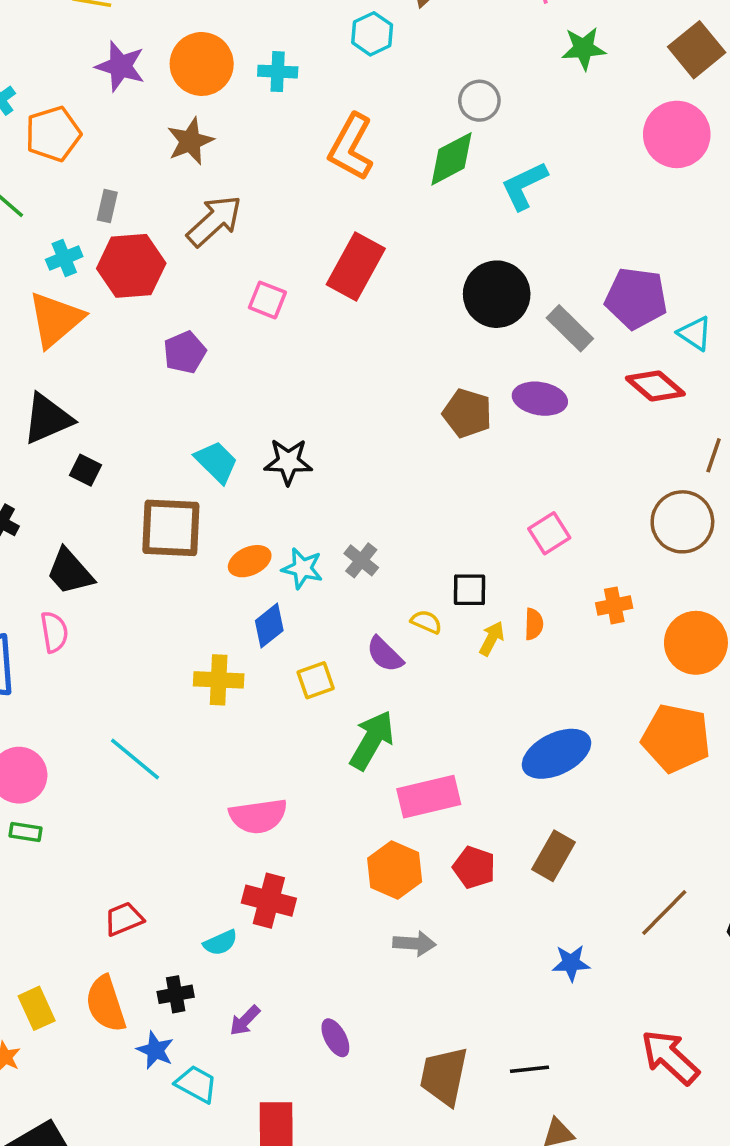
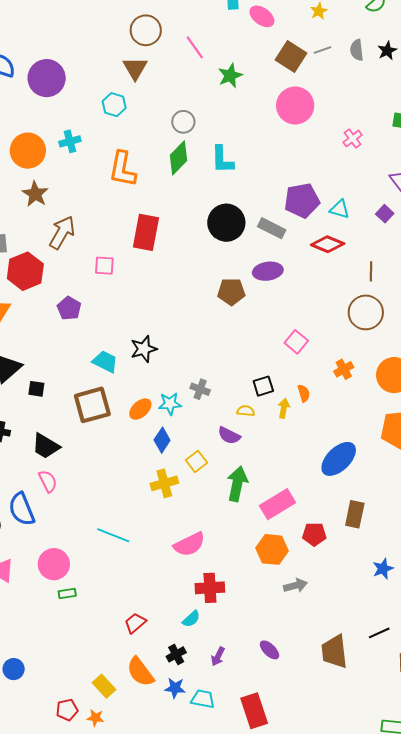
cyan L-shape: (524, 186) -> (222, 160), turned -48
yellow cross: (219, 680) -> (164, 483), moved

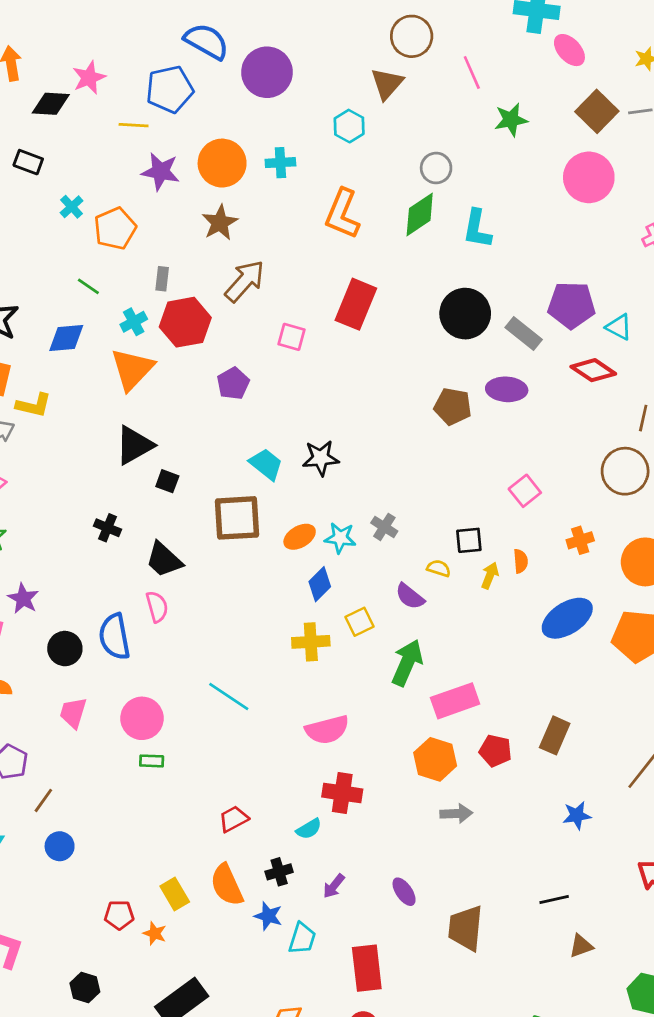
blue ellipse: (339, 459) -> (567, 618), moved
brown trapezoid: (334, 652) -> (466, 928), moved
cyan trapezoid: (203, 699) -> (302, 938), turned 85

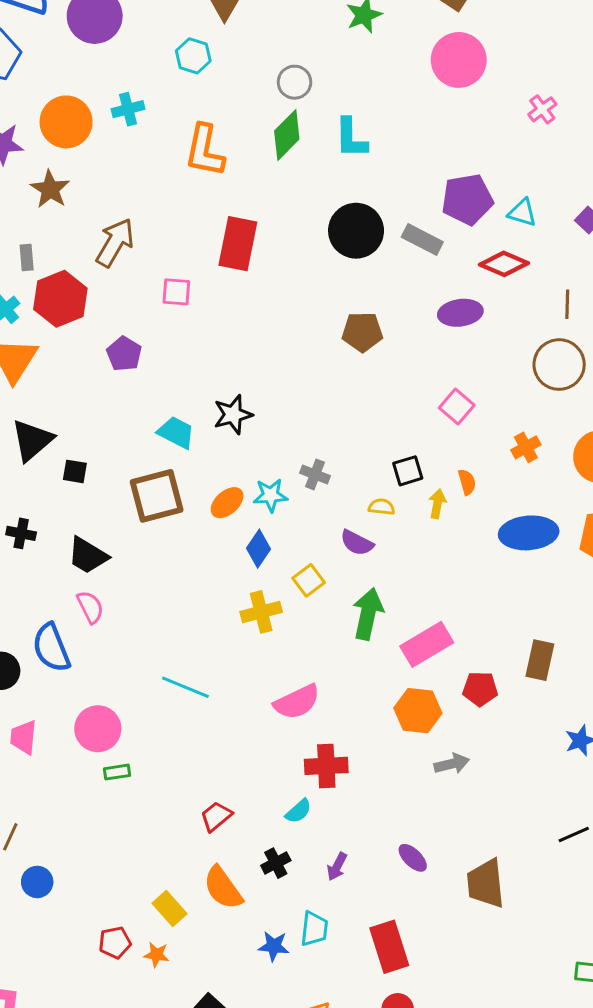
brown star: (220, 223) -> (50, 189), moved
purple ellipse: (507, 389) -> (460, 313), moved
blue ellipse: (567, 618) -> (529, 533), turned 39
blue star: (268, 916) -> (274, 946), moved

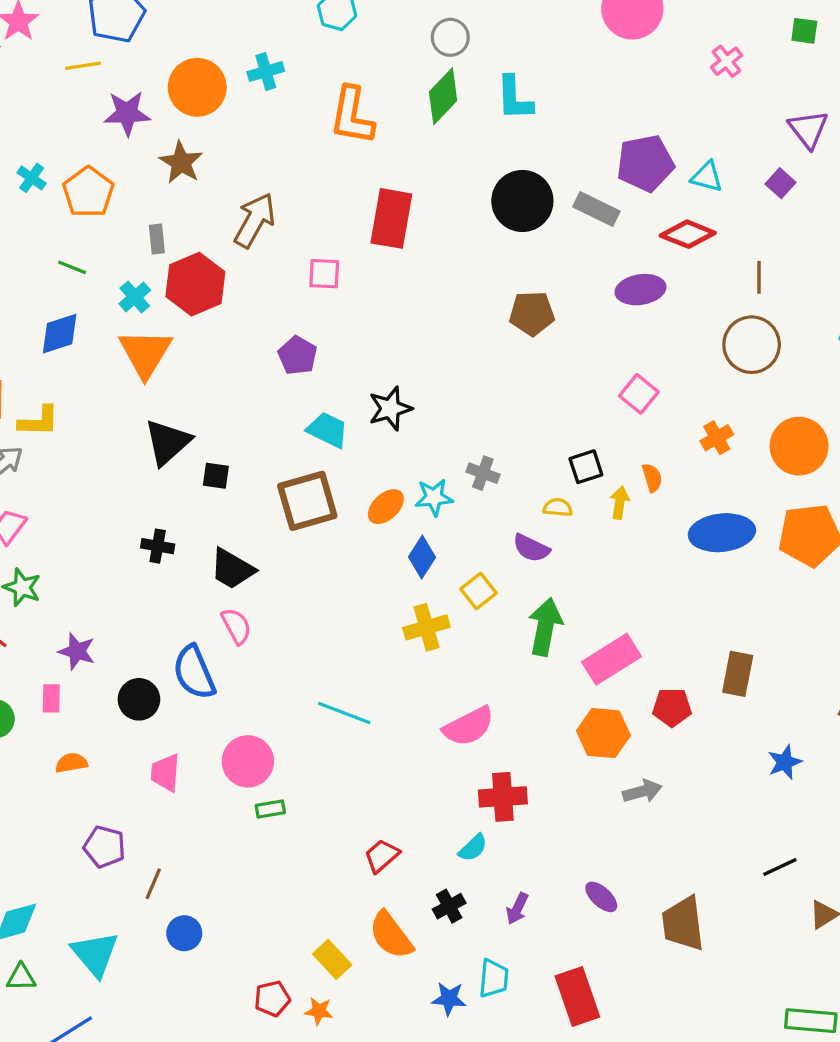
purple pentagon: (124, 354) -> (298, 355), moved

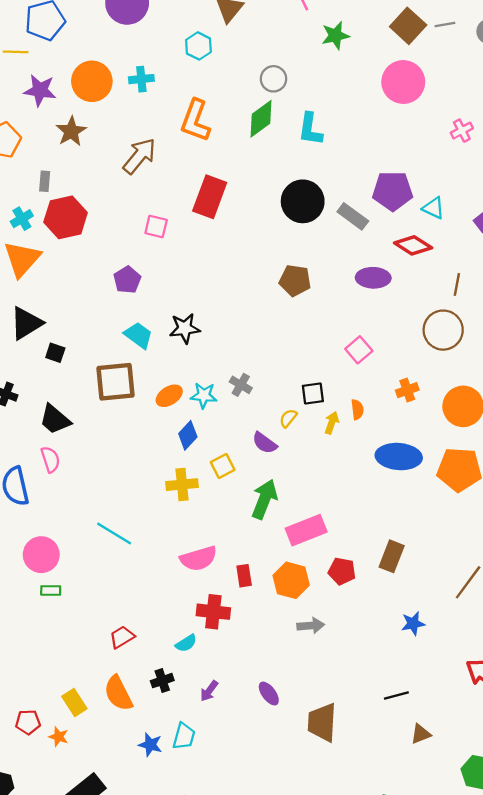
brown arrow: (255, 220) -> (139, 156), moved
yellow semicircle: (558, 507) -> (288, 418), turned -66
red rectangle: (577, 996) -> (244, 576), moved, size x0.6

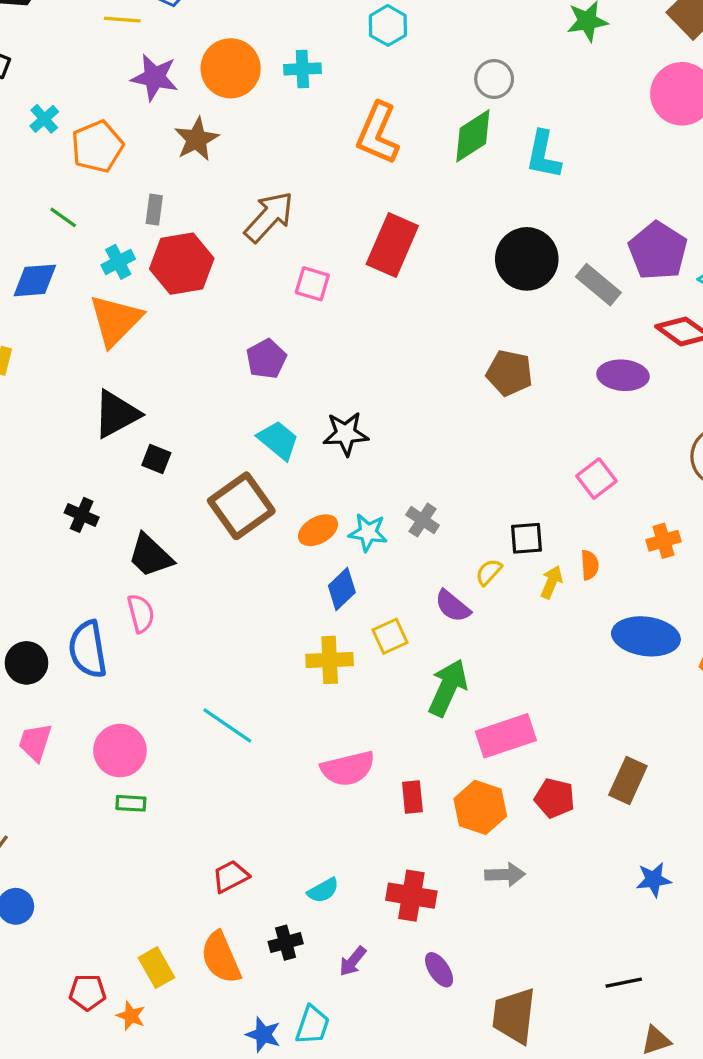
brown arrow: (139, 156) -> (269, 217), moved
purple pentagon: (393, 191) -> (658, 251), turned 30
brown square: (116, 382) -> (241, 506), turned -33
red cross: (213, 612) -> (411, 896), moved

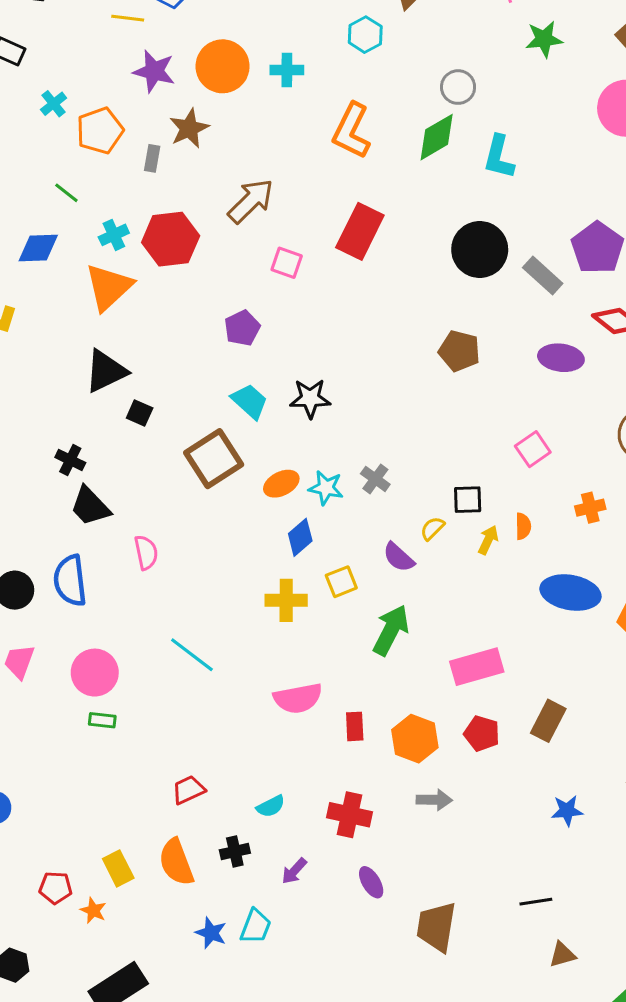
gray rectangle: (154, 210) -> (152, 158), moved
black trapezoid: (150, 556) -> (90, 506), moved
pink semicircle: (141, 613) -> (146, 552), moved
pink rectangle: (506, 736) -> (477, 667), moved

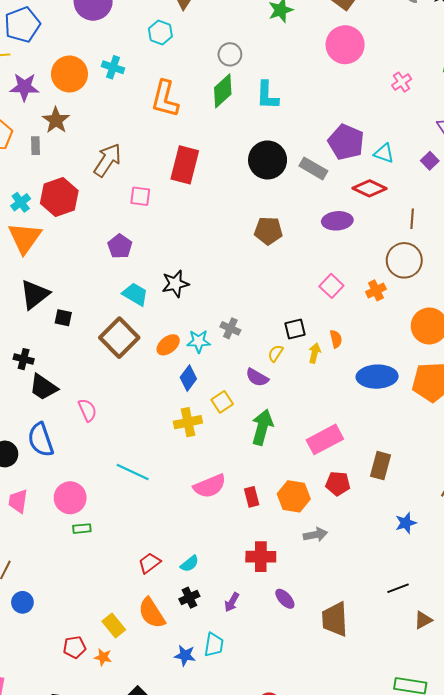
cyan cross: (287, 70) -> (113, 67), turned 30
orange cross: (590, 508) -> (376, 290), moved
cyan semicircle: (271, 806) -> (190, 564), moved

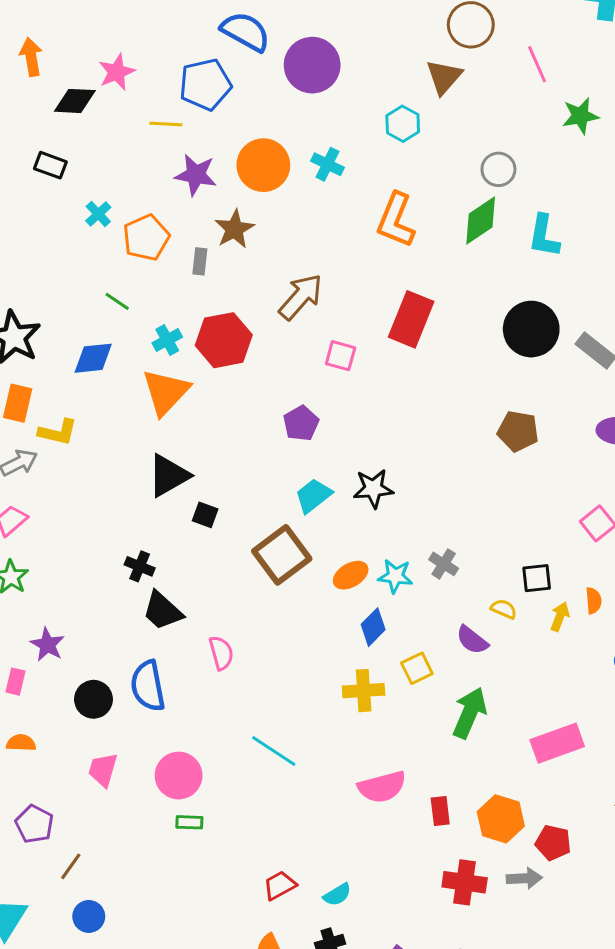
cyan trapezoid: (135, 294) -> (313, 496), turned -76
yellow semicircle: (276, 353) -> (504, 609), turned 72
red pentagon: (338, 483) -> (553, 843), moved
red cross: (261, 557) -> (465, 882), moved

